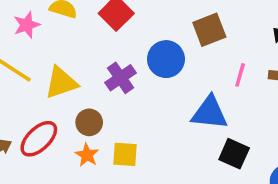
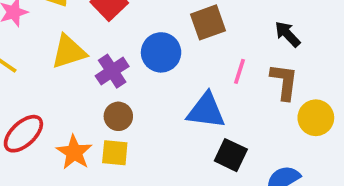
yellow triangle: (61, 83) -> (69, 52), moved
brown circle: (89, 122) -> (118, 116), moved
orange star: (87, 155) -> (74, 152), size x1.4

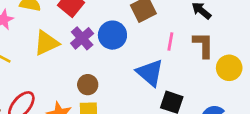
purple cross: (112, 71) -> (82, 38), moved
blue triangle: (206, 111) -> (150, 73), turned 40

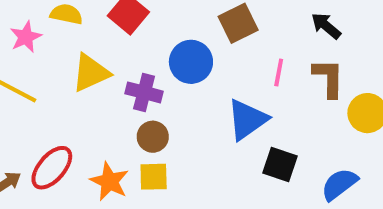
purple cross: (82, 38) -> (144, 92), moved, turned -35
blue triangle: (150, 73) -> (247, 119), turned 44

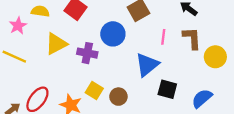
brown circle: (153, 137) -> (118, 97), moved
yellow square: (154, 177) -> (94, 91), moved, turned 36

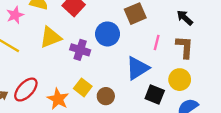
yellow circle: (215, 57) -> (180, 80), moved

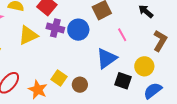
pink line: (157, 43) -> (122, 35), turned -40
brown L-shape: (185, 47) -> (160, 41), moved, turned 30
purple cross: (80, 50) -> (55, 28), moved

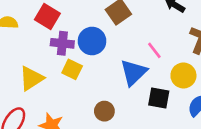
yellow triangle: (28, 35) -> (31, 78), moved
pink line: (122, 35) -> (154, 50), moved
yellow square: (59, 78) -> (72, 69), moved

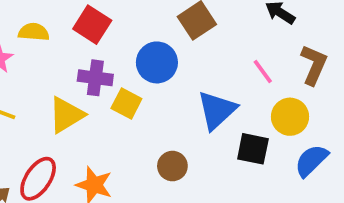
purple cross: (62, 43) -> (95, 78), moved
pink line: (154, 50) -> (263, 72), moved

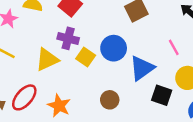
blue circle: (157, 62) -> (114, 48), moved

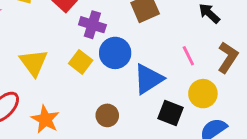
purple cross: (68, 38) -> (92, 25), moved
yellow triangle: (47, 60) -> (34, 63), turned -45

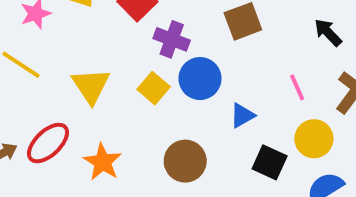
blue triangle: (148, 79) -> (242, 116), size x0.6
brown circle: (107, 115) -> (185, 161), size x1.4

